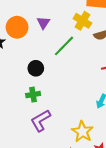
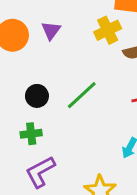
yellow cross: (82, 21) -> (108, 30), turned 30
green line: (64, 46) -> (82, 95), moved

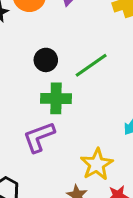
green cross: (31, 134) -> (56, 98), moved, size x1.4

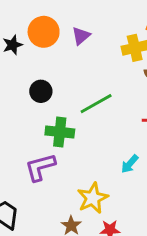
black circle: (46, 60) -> (41, 91), moved

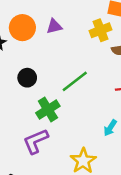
purple triangle: (81, 36) -> (54, 26), turned 35
green cross: (60, 132) -> (48, 109), turned -30

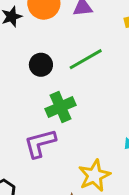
green line: (75, 81) -> (86, 59), moved

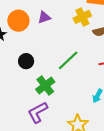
green line: (86, 59) -> (68, 60), moved

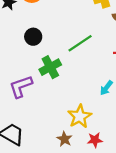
purple L-shape: (38, 112) -> (21, 87), moved

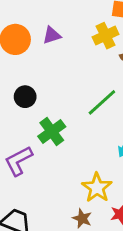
green line: (80, 43) -> (102, 102), moved

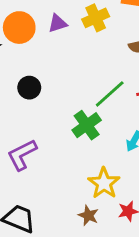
yellow cross: (106, 36) -> (96, 18), moved
green cross: (52, 132) -> (87, 125), moved

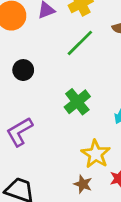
green line: (110, 94) -> (80, 43), moved

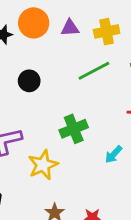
yellow star: (96, 154) -> (43, 165), moved

